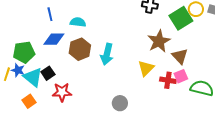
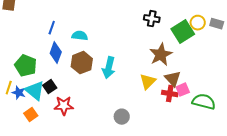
blue line: (50, 14) -> (52, 28), turned 32
blue diamond: (54, 39) -> (56, 53), turned -70
green pentagon: (24, 52) -> (26, 66), turned 30
brown triangle: (180, 56) -> (173, 79), moved
blue star: (18, 70) -> (19, 93), moved

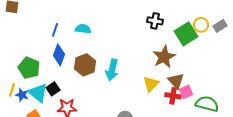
gray rectangle: (217, 24) -> (220, 26), turned -48
cyan semicircle: (80, 36) -> (83, 29), moved

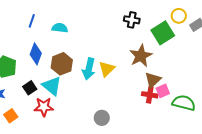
yellow circle: (201, 25) -> (179, 16), moved
blue line: (55, 30) -> (32, 21), moved
brown triangle: (176, 81) -> (153, 80), turned 30
yellow triangle: (151, 84) -> (107, 69), moved
cyan triangle: (38, 93) -> (52, 86), moved

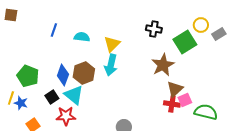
blue diamond: (36, 54) -> (63, 75), moved
cyan arrow: (89, 69) -> (111, 65), moved
yellow triangle: (107, 69) -> (112, 44), moved

